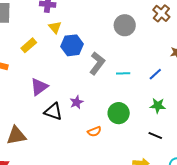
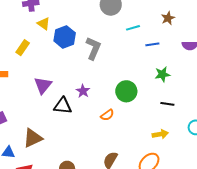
cyan line: (123, 73) -> (133, 28), moved
blue line: (155, 74) -> (152, 44), turned 48

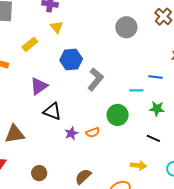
cyan line: (133, 28) -> (136, 90), moved
blue hexagon: (65, 37) -> (71, 60), moved
gray L-shape: (93, 48) -> (95, 79), moved
purple star: (83, 91) -> (71, 133), moved

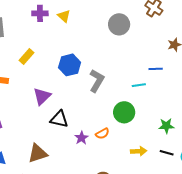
yellow triangle: (57, 27) -> (64, 16), moved
green star: (157, 109) -> (166, 126), moved
brown triangle: (15, 134) -> (38, 153), moved
black line: (153, 138) -> (167, 153), moved
yellow arrow: (138, 165) -> (139, 151), moved

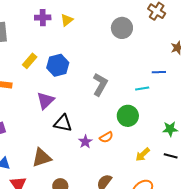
yellow triangle: (64, 16) -> (67, 20), turned 40
blue hexagon: (70, 65) -> (58, 65), moved
yellow arrow: (139, 151) -> (143, 155), turned 140

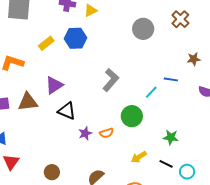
blue hexagon: (58, 65) -> (76, 38), moved
cyan line: (142, 89) -> (151, 92), turned -48
brown triangle: (42, 158) -> (28, 102), moved

